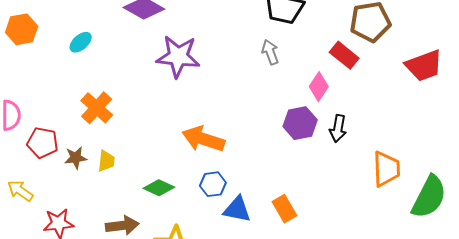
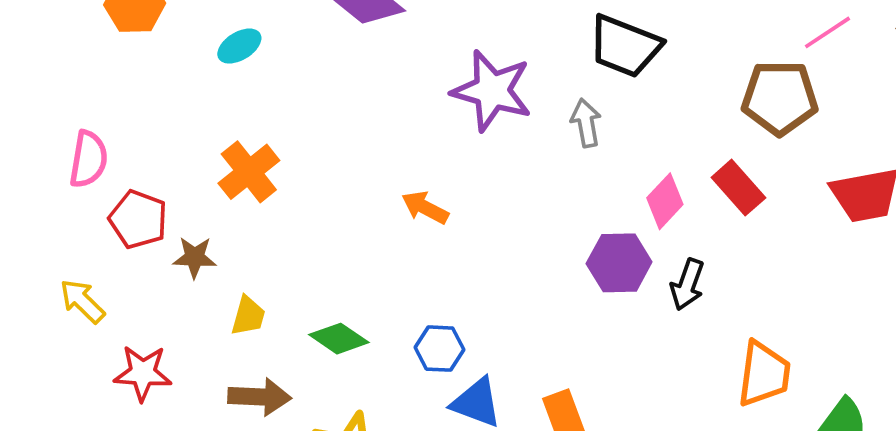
red rectangle: (344, 55) -> (738, 188), moved
purple star: (178, 56) -> (492, 91), moved
orange arrow: (203, 139) -> (425, 208), moved, size x0.6
yellow trapezoid: (106, 161) -> (248, 316), moved

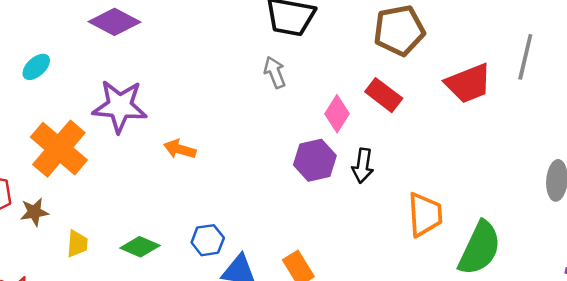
purple star: (492, 91) -> (120, 106), moved
orange cross: (249, 172) -> (59, 149), size x1.4

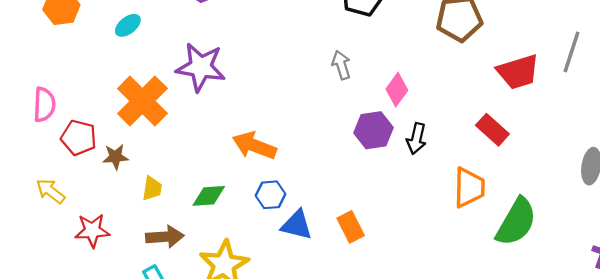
gray arrow: (275, 72) -> (341, 65), moved
red rectangle: (384, 95) -> (492, 130), moved
orange arrow: (180, 149) -> (254, 146), moved, size x1.5
green diamond: (140, 247) -> (209, 196), turned -32

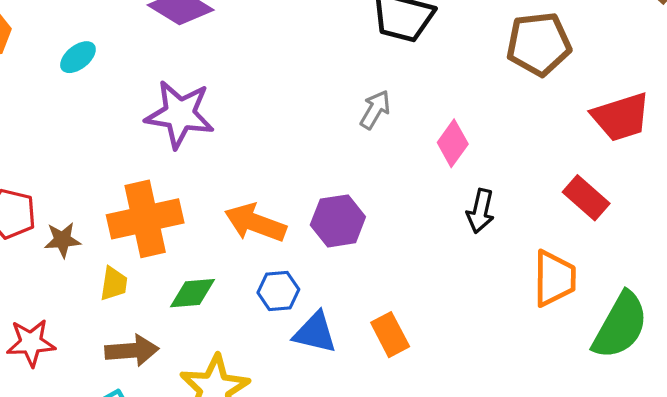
gray arrow: (341, 65) -> (375, 110), turned 48
orange cross: (142, 101) -> (145, 219), moved, turned 33
purple hexagon: (373, 130) -> (338, 221), moved

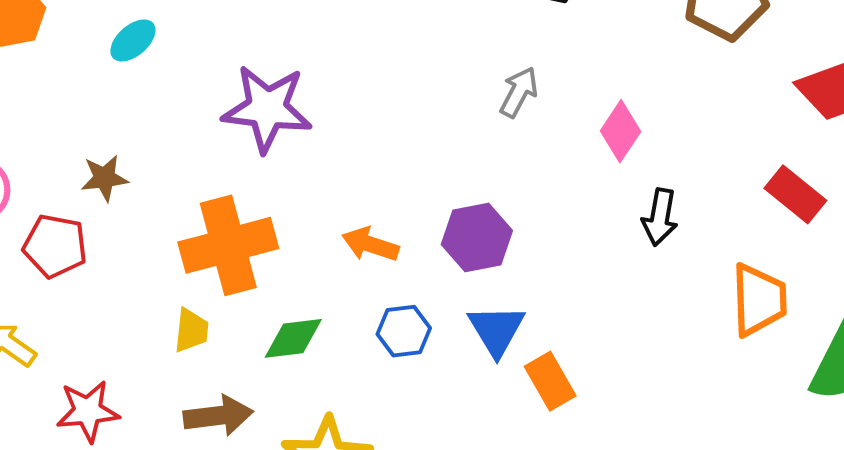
orange arrow: (255, 223) -> (370, 244), size x0.7
brown star: (62, 240) -> (104, 178), moved
blue triangle: (315, 333) -> (496, 330), moved, turned 48

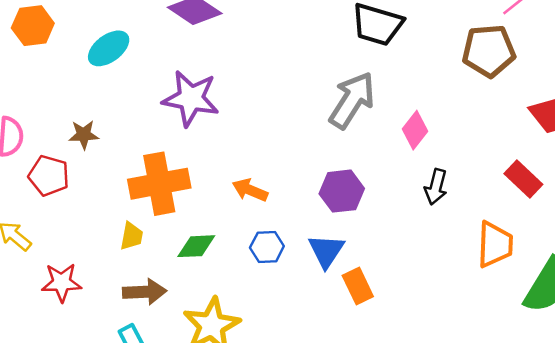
cyan ellipse: (133, 40) -> (109, 48), size x1.4
gray arrow: (519, 92) -> (352, 100), size x1.8
purple hexagon: (477, 238) -> (342, 191), moved

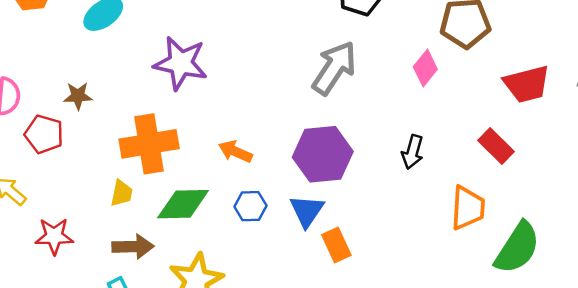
pink diamond: (415, 130) -> (425, 68), moved
purple hexagon: (342, 191) -> (323, 154), size x1.4
green diamond: (196, 246) -> (183, 204), size x1.4

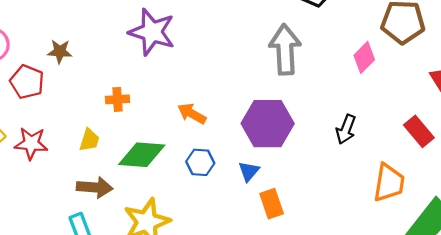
gray arrow: (334, 68) -> (285, 49), turned -42
orange cross: (149, 144) -> (117, 99), size x0.5
blue triangle: (307, 211) -> (249, 171), size x0.7
red star: (54, 236) -> (31, 143), moved

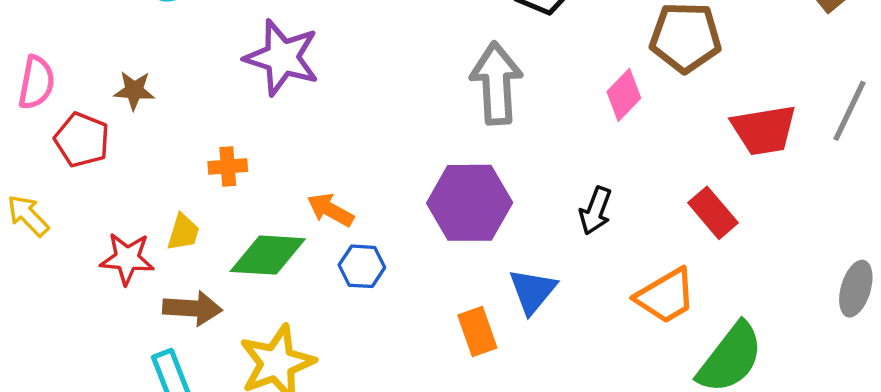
orange arrow: (192, 114) -> (330, 210), moved
red star: (31, 143) -> (127, 259), moved
blue triangle: (249, 171) -> (533, 291), moved, size x1.4
orange trapezoid: (389, 183) -> (666, 296), turned 51

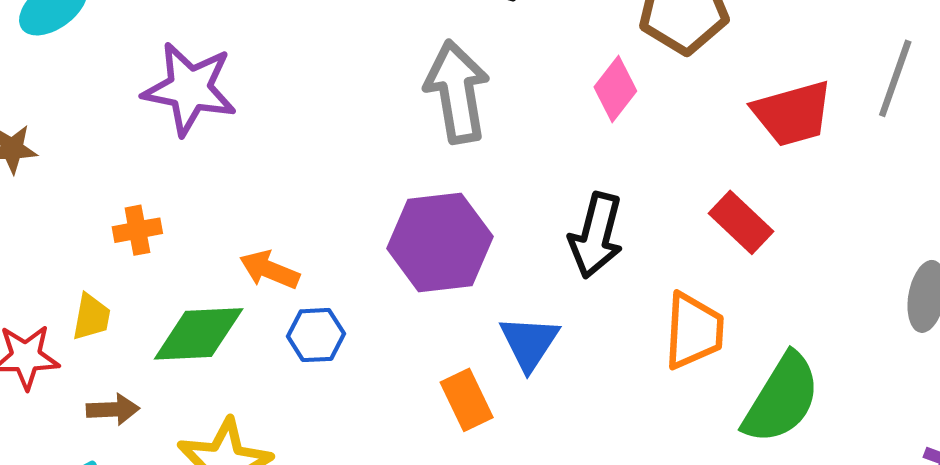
black arrow: (596, 211) -> (596, 235), size x1.4
orange trapezoid: (666, 296) -> (694, 331), turned -50
brown arrow: (192, 308) -> (113, 409), size x0.7

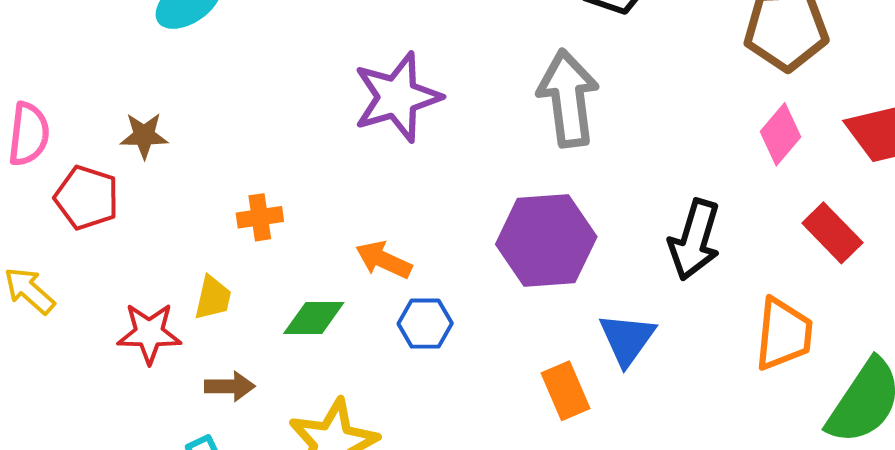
purple star: (190, 89) -> (397, 97), moved, turned -30
pink diamond: (615, 89) -> (780, 134), moved
green diamond: (199, 334) -> (314, 318), size x0.7

